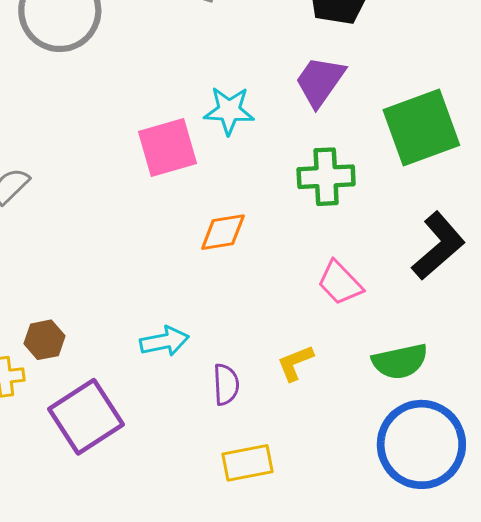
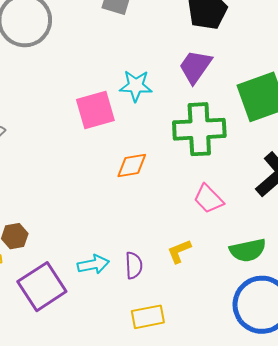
green cross: (326, 177) -> (199, 129), size x1.4
cyan arrow: (164, 341) -> (93, 264), moved

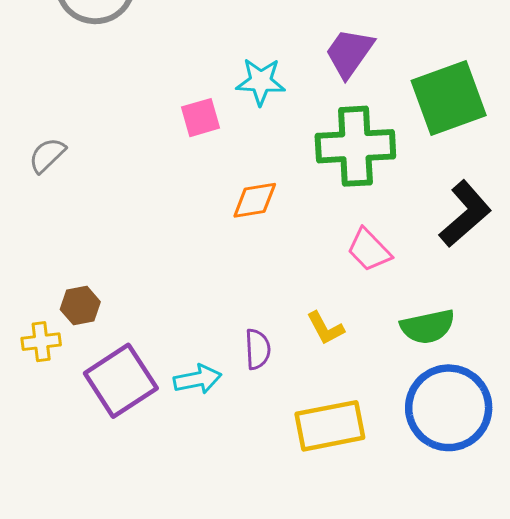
pink square: (95, 110) -> (201, 118), size x0.7
yellow L-shape: (179, 251) -> (325, 328), turned -96
cyan arrow: (93, 264) -> (198, 379), moved
yellow rectangle: (148, 317) -> (330, 426), moved, size x1.4

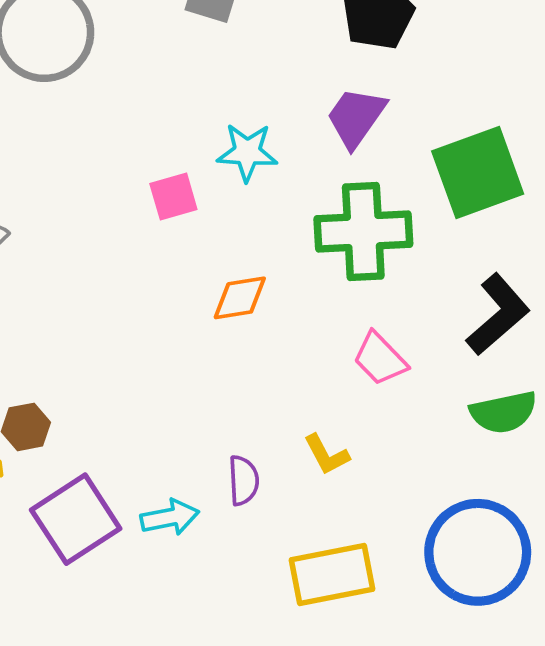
green semicircle: (428, 327) -> (503, 412), moved

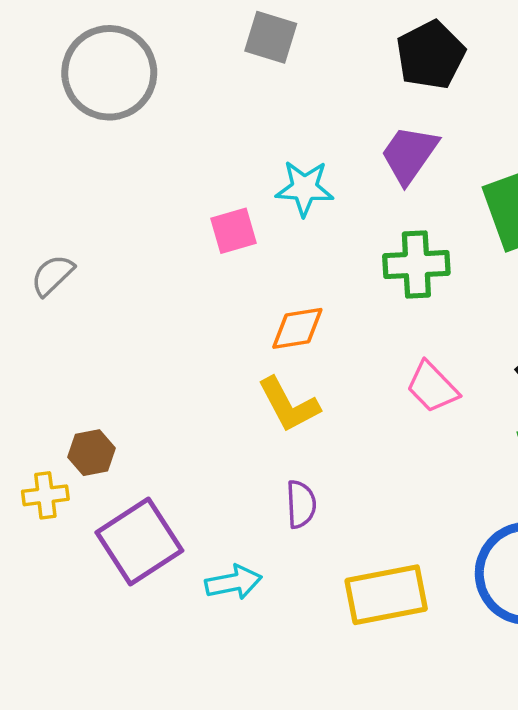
green cross: (363, 232) -> (416, 265), size x0.7
yellow L-shape: (326, 455) -> (289, 405), moved, size x1.4
cyan arrow: (170, 517) -> (234, 582), moved

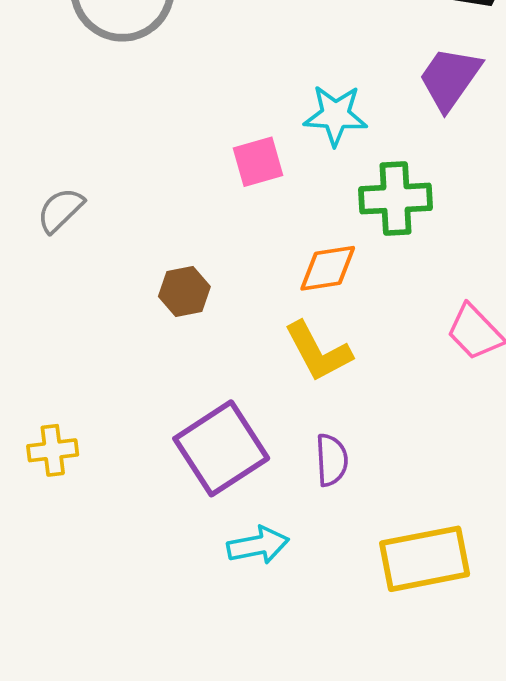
green cross: (416, 265) -> (396, 199), moved
brown hexagon: (91, 453) -> (184, 291), moved
purple square: (139, 541) -> (221, 448), moved

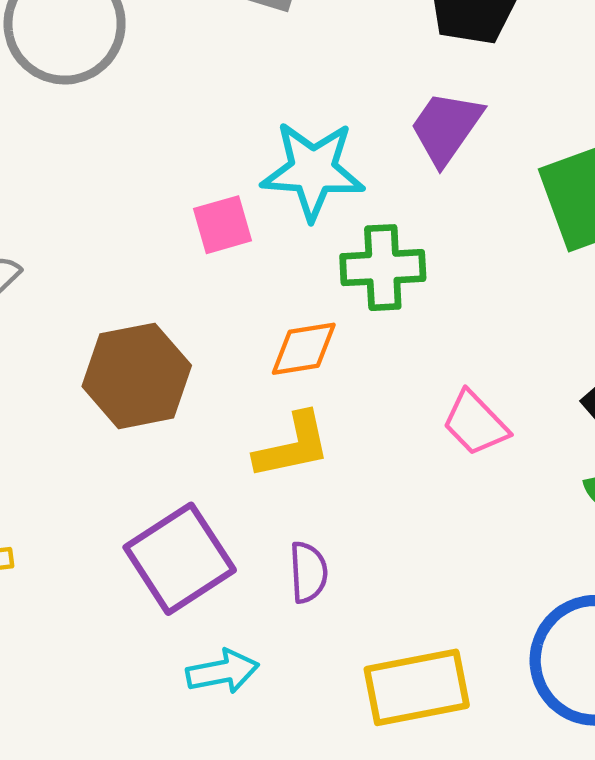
cyan star: (335, 115) -> (313, 170), size x1.4
brown hexagon: (184, 291) -> (137, 376), size x1.8
yellow L-shape: (318, 352) -> (293, 446), turned -74

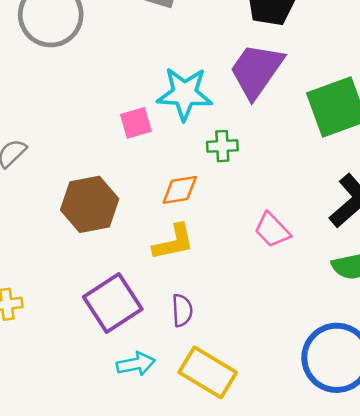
purple trapezoid: (446, 128) -> (256, 71), size x1.4
green cross: (383, 268) -> (222, 146), size x0.7
yellow rectangle: (417, 687) -> (208, 372), moved, turned 42

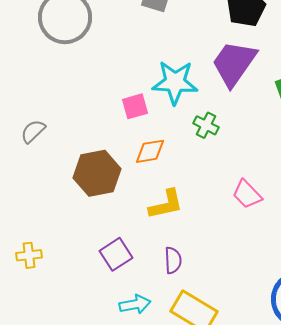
green cross: (222, 146) -> (206, 125), turned 30
orange diamond: (180, 190) -> (150, 151), moved
purple square: (113, 303) -> (116, 254), size x0.7

